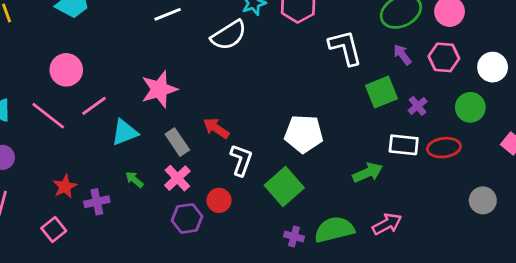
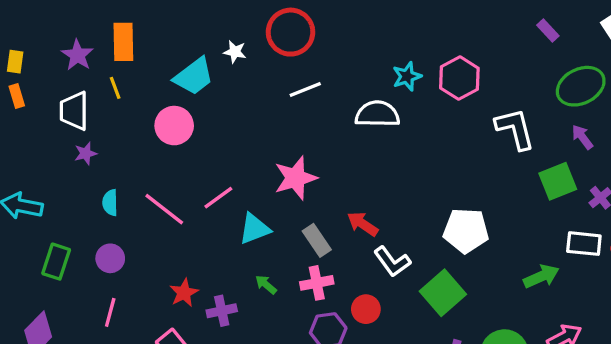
white semicircle: (229, 35) -> (377, 114), turned -147
pink circle: (66, 70) -> (174, 126), moved
white L-shape: (241, 160) -> (392, 262), turned 124
pink cross: (177, 178) -> (317, 283), turned 32

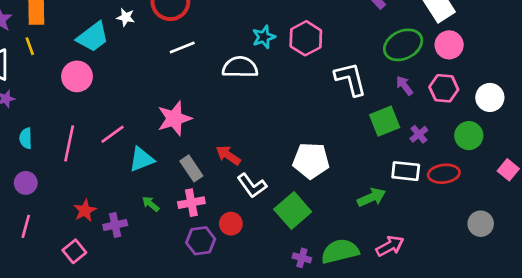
pink line: (164, 209) -> (69, 143), turned 64

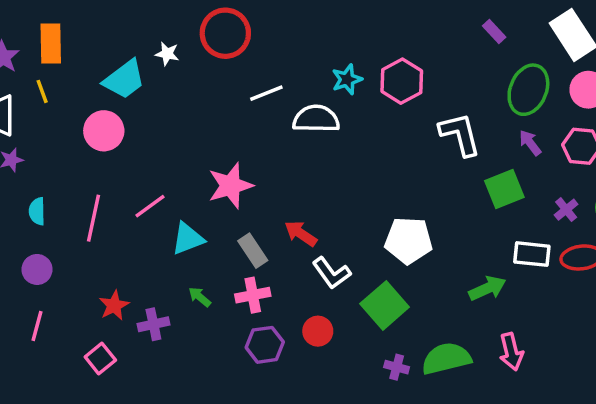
green ellipse: (403, 45) -> (528, 90), turned -42
white line: (182, 47) -> (266, 93), moved
purple cross: (419, 134) -> (566, 210), moved
red circle: (231, 224) -> (318, 331), moved
pink arrow: (390, 246) -> (511, 352), turned 104

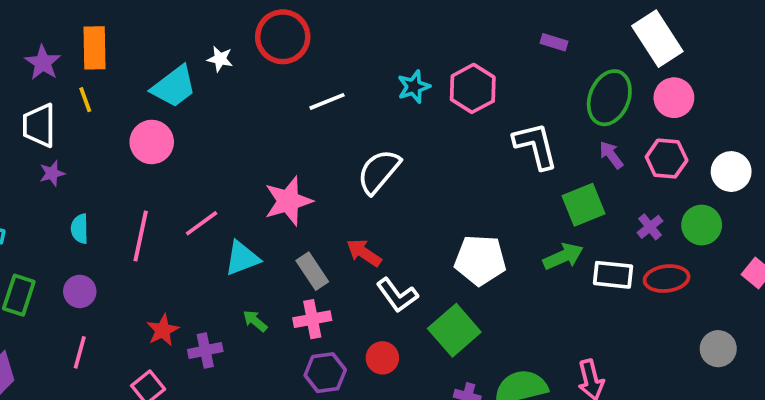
purple rectangle: (494, 31) -> (554, 42), moved, turned -30
white semicircle: (316, 119) -> (379, 172), moved, turned -51
green arrow: (487, 288) -> (563, 256), moved

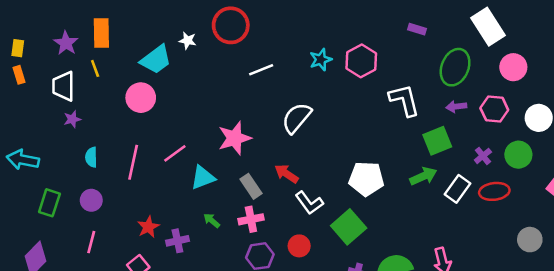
pink circle: (674, 98) -> (513, 67), moved
purple arrow: (611, 155) -> (456, 106), turned -60
white rectangle: (613, 275) -> (458, 189), turned -60

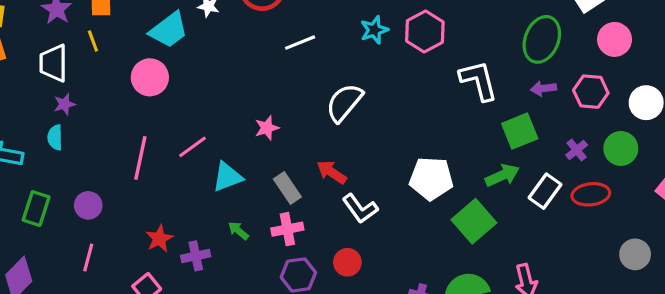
pink star: (234, 138) -> (267, 128), size x0.6
cyan semicircle: (91, 157) -> (55, 137), moved
green square: (349, 227) -> (474, 221), moved

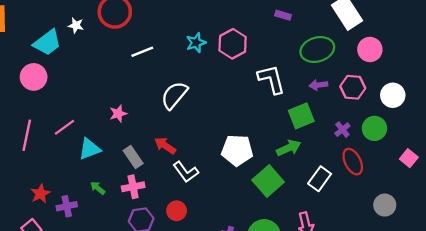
green ellipse: (542, 39) -> (317, 49), turned 52
white rectangle: (545, 191) -> (320, 179), moved
red ellipse: (591, 194) -> (353, 162), turned 70

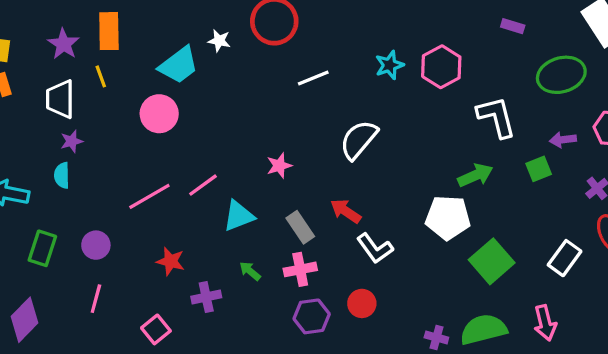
purple arrow: (318, 85) -> (563, 140), moved
green square: (301, 116) -> (539, 169), size x0.7
pink line: (27, 135) -> (149, 196), turned 48
green arrow: (289, 148) -> (475, 175), moved
red star: (40, 194) -> (171, 261), moved, turned -30

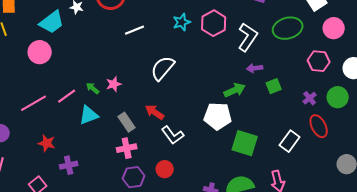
white L-shape: (496, 117) -> (248, 37), moved, turned 48
purple arrow: (563, 140) -> (255, 68), moved
green square: (492, 261) -> (245, 143), turned -32
green arrow: (250, 271) -> (93, 88), moved

